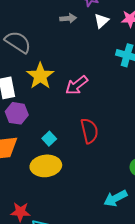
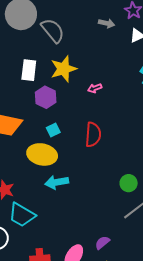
pink arrow: (77, 85) -> (95, 88), size x0.6
purple hexagon: (17, 113) -> (46, 97), moved
cyan arrow: (115, 198) -> (57, 182), moved

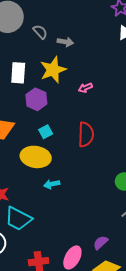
gray arrow: (107, 23) -> (65, 42), moved
gray semicircle: (53, 31) -> (40, 32), size x0.6
cyan arrow: (57, 182) -> (52, 184), size x0.7

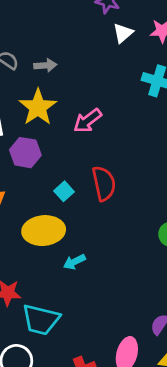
pink arrow: (85, 88) -> (88, 121), size x1.5
cyan square: (46, 132) -> (64, 191), moved

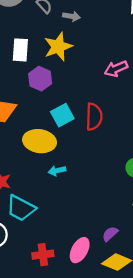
pink arrow: (88, 121) -> (116, 69), moved
cyan square: (64, 191) -> (62, 115), size x1.5

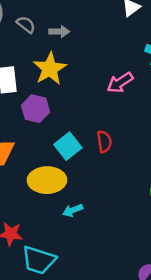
red semicircle: (94, 117) -> (104, 142), size x0.7

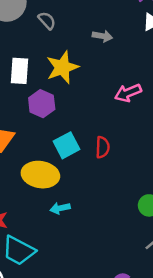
gray arrow: (59, 32) -> (102, 36), moved

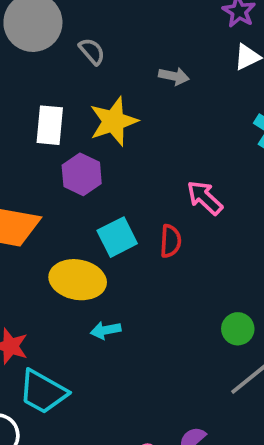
pink arrow: (128, 93) -> (205, 198), moved, turned 65

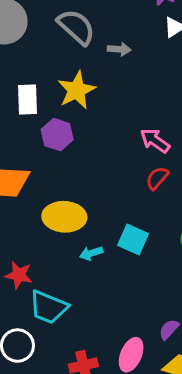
gray semicircle: (92, 51) -> (76, 27), moved, size x1.8
cyan square: (117, 237) -> (133, 240), moved, turned -32
red semicircle: (171, 241) -> (157, 178), moved, turned -135

